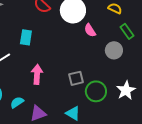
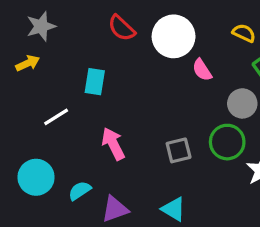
pink arrow: (37, 74) -> (113, 144), turned -30
green circle: (96, 91) -> (227, 142), moved

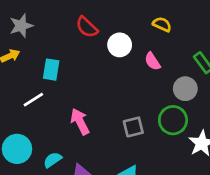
yellow semicircle: (244, 33) -> (162, 24), moved
white circle: (174, 36) -> (120, 45), moved, size x0.7
cyan rectangle: (95, 82) -> (51, 70), moved

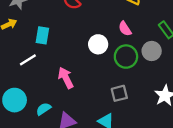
white circle: (120, 45) -> (98, 44), moved
green circle: (173, 120) -> (126, 57), moved
gray square: (133, 127) -> (119, 93), moved

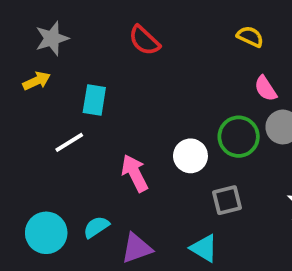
pink semicircle: (125, 29) -> (266, 89), moved
white circle: (98, 44) -> (190, 156), moved
cyan circle: (15, 100) -> (46, 233), moved

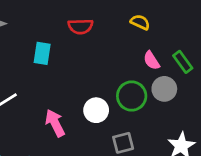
red semicircle: (144, 40) -> (81, 26), moved, turned -45
cyan rectangle: (94, 100) -> (42, 53), moved

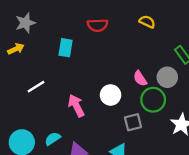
pink semicircle: (152, 61) -> (140, 78), moved
green circle: (132, 96) -> (153, 100), moved

